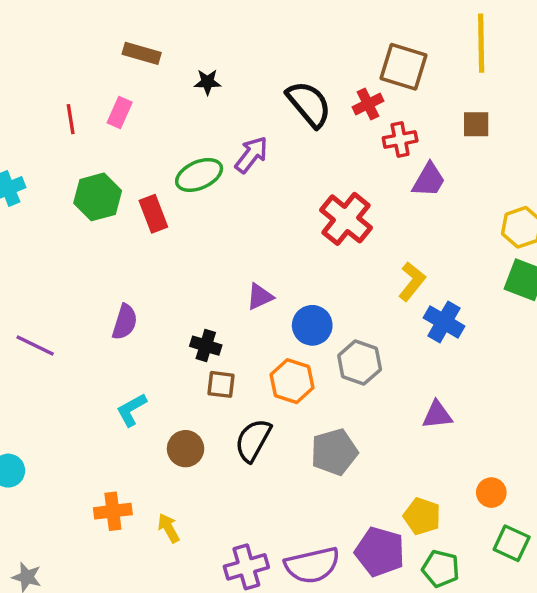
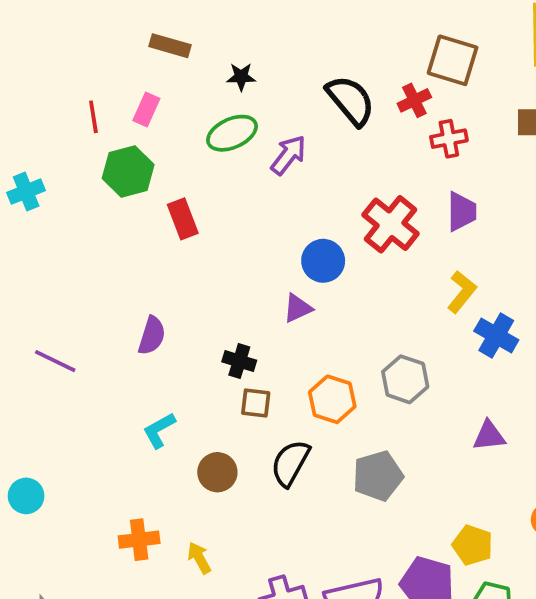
green ellipse: (199, 175) -> (232, 133), moved
purple trapezoid: (429, 180) -> (462, 212), moved, turned -30
green hexagon: (98, 197) -> (128, 171), moved
blue circle: (312, 325) -> (323, 261), moved

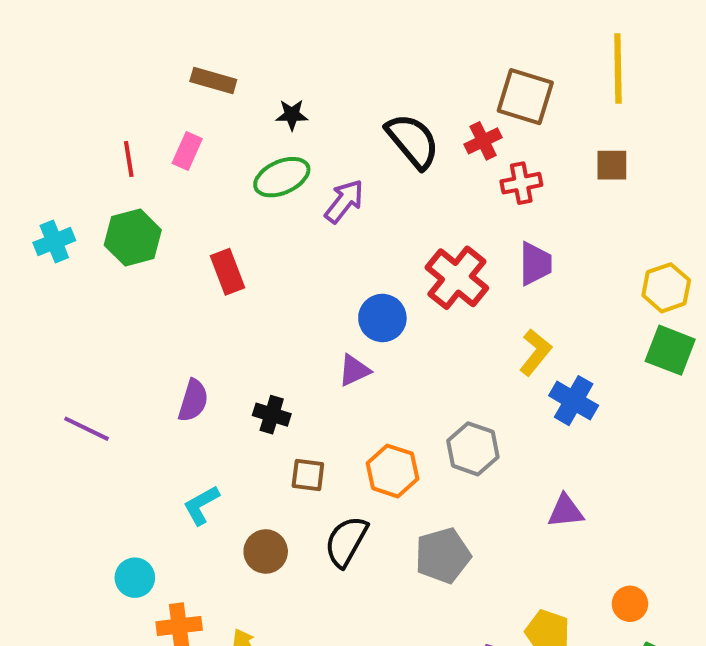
green hexagon: (128, 171) -> (133, 238), moved
black cross: (239, 361) -> (272, 415), moved
cyan circle: (26, 496) -> (135, 578), moved

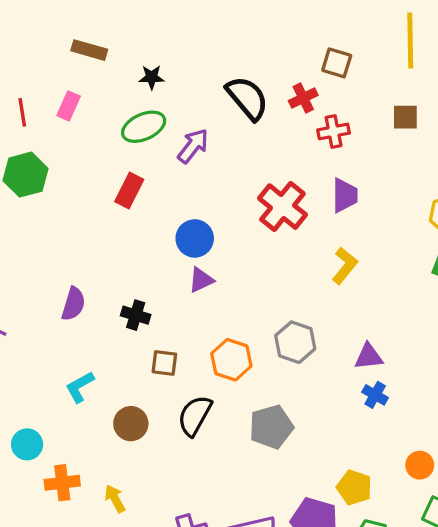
brown square: (525, 97) -> (337, 63), size x0.7
red rectangle: (227, 272) -> (129, 191), moved, turned 48
blue circle: (382, 318) -> (195, 238), moved
blue cross: (574, 401) -> (375, 395), moved, size x0.7
purple triangle: (566, 511) -> (369, 357), moved

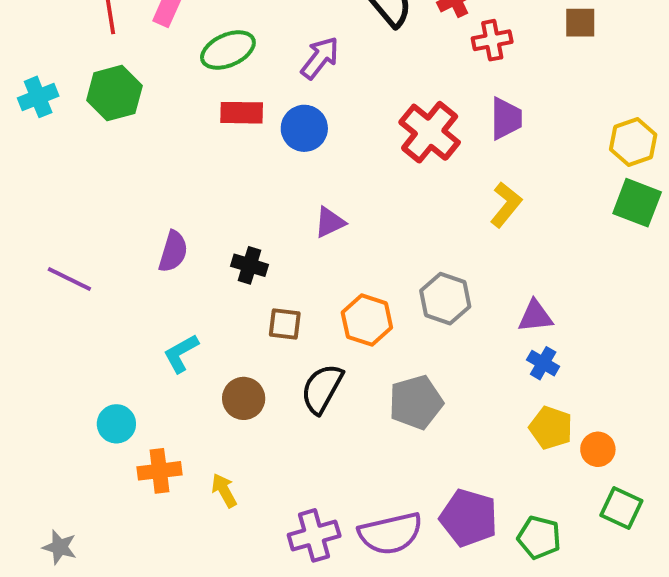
green ellipse: (144, 127) -> (228, 50), moved
red rectangle: (129, 191) -> (242, 113), turned 64
blue circle: (195, 238) -> (304, 128), moved
yellow pentagon: (354, 487) -> (551, 428), moved

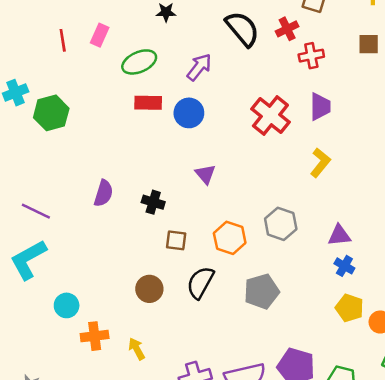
green hexagon: (114, 93) -> (51, 113), moved
purple triangle: (330, 222) -> (205, 174), turned -45
cyan L-shape: (181, 353) -> (28, 260), moved, size x1.6

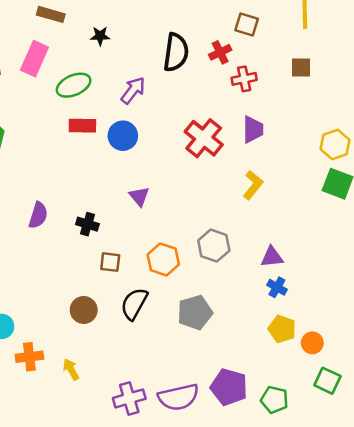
black semicircle: (242, 29) -> (176, 52), turned 48
pink rectangle: (100, 35) -> (34, 59), size x1.5

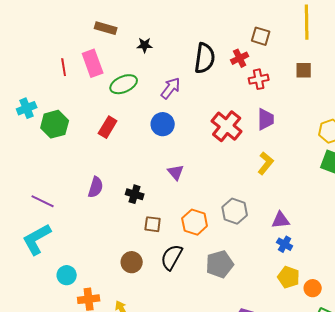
pink rectangle: (34, 59) -> (93, 63), turned -44
red rectangle: (82, 126) -> (108, 127), moved, turned -60

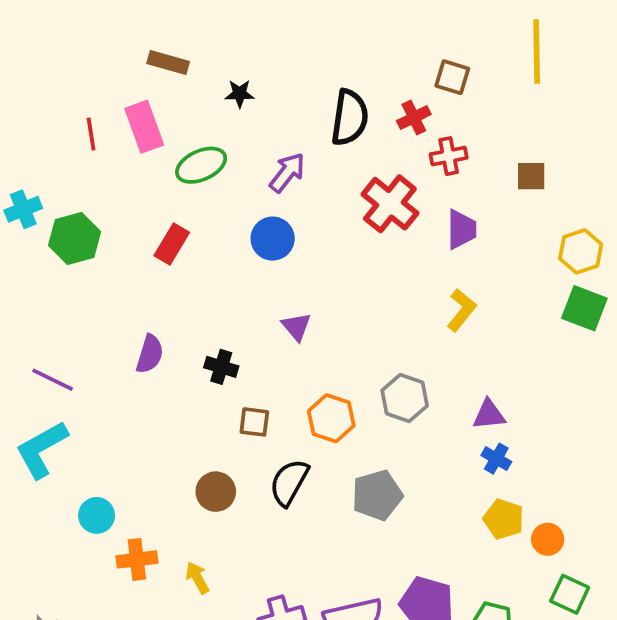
brown square: (304, 70) -> (531, 176), moved
red cross: (227, 126) -> (390, 204), moved

